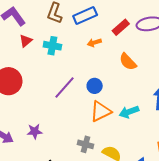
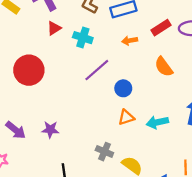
purple line: (65, 88) -> (97, 70), moved
orange triangle: (101, 111) -> (126, 117), size x0.7

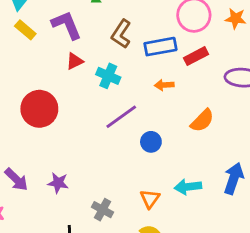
red rectangle: (161, 28) -> (196, 56), moved
orange semicircle: (164, 67) -> (202, 121), turned -105
orange triangle: (126, 117) -> (150, 199), moved, turned -42
gray cross: (104, 152) -> (103, 210), moved

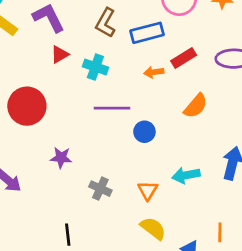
red rectangle: (196, 56) -> (184, 58), moved
purple line: (121, 117) -> (112, 108), turned 40
purple star: (58, 183) -> (61, 158), moved
gray cross: (103, 210) -> (100, 189), moved

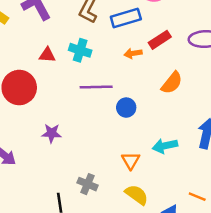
red triangle: (60, 54) -> (47, 55), moved, turned 36
gray cross: (100, 189) -> (88, 184), moved
orange line: (220, 232) -> (197, 197), turned -66

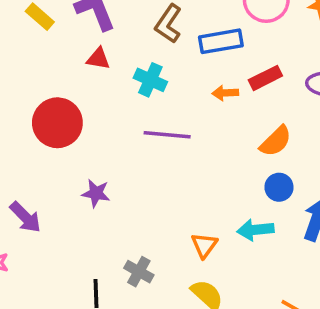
red triangle: (47, 55) -> (98, 59), moved
blue circle: (126, 108) -> (279, 187), moved

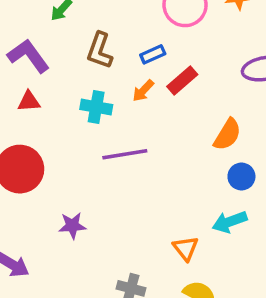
blue rectangle: (221, 41) -> (153, 54), size x0.6
red triangle: (98, 59) -> (29, 101), moved
red rectangle: (265, 78) -> (182, 81), moved
orange arrow: (225, 93) -> (143, 91), moved, turned -30

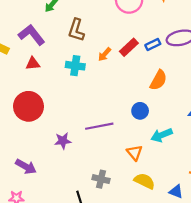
blue rectangle: (153, 54) -> (153, 45), moved
purple line: (125, 154) -> (99, 126), moved
blue circle: (241, 177) -> (140, 111), moved

